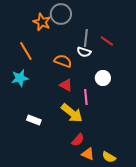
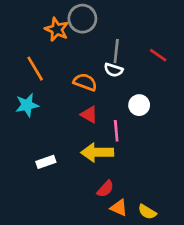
red line: (107, 41) -> (158, 55), moved
yellow arrow: (72, 113) -> (97, 152), turned 140
white rectangle: (34, 120) -> (46, 162), turned -40

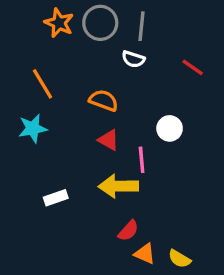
orange star: (57, 29) -> (59, 23), moved
gray line: (116, 51) -> (142, 26), moved
white semicircle: (113, 70) -> (133, 59), moved

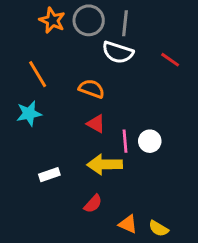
white semicircle: (133, 59) -> (118, 52), size x1.5
white circle: (170, 128) -> (150, 141), moved
red semicircle: (128, 231) -> (93, 204), moved

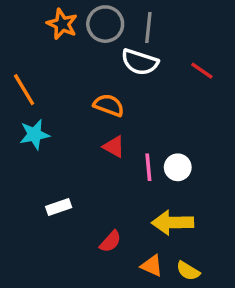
orange line: (38, 74) -> (24, 90), moved
yellow arrow: (105, 164) -> (173, 223), moved

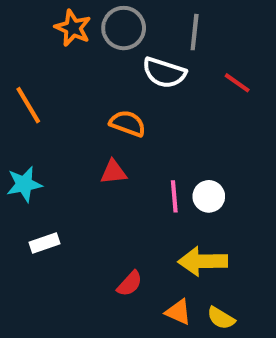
gray line: (148, 27) -> (195, 32), moved
cyan star: (34, 135) -> (24, 184), moved
red triangle: (114, 147) -> (113, 172), moved, turned -35
white rectangle: (59, 207) -> (44, 243), moved

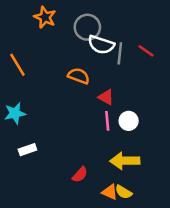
gray circle: (124, 28) -> (87, 27), moved
gray line: (195, 32) -> (120, 53), moved
red triangle: (113, 172) -> (106, 97), moved, turned 35
yellow semicircle: (221, 318) -> (124, 192), moved

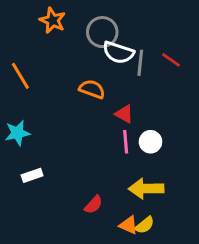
yellow semicircle: (124, 192) -> (145, 225), turned -70

